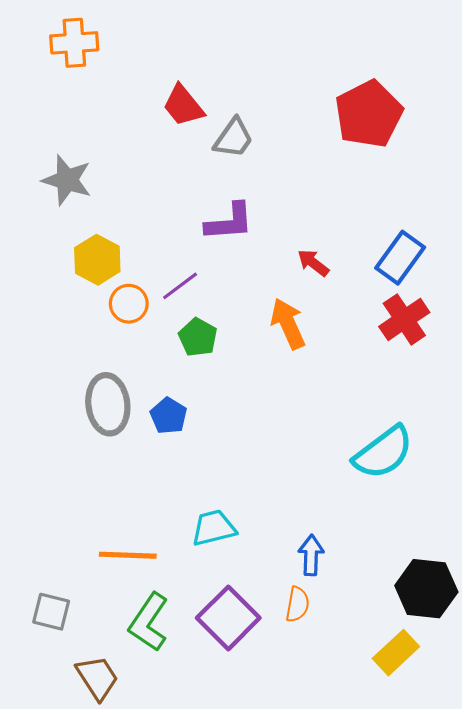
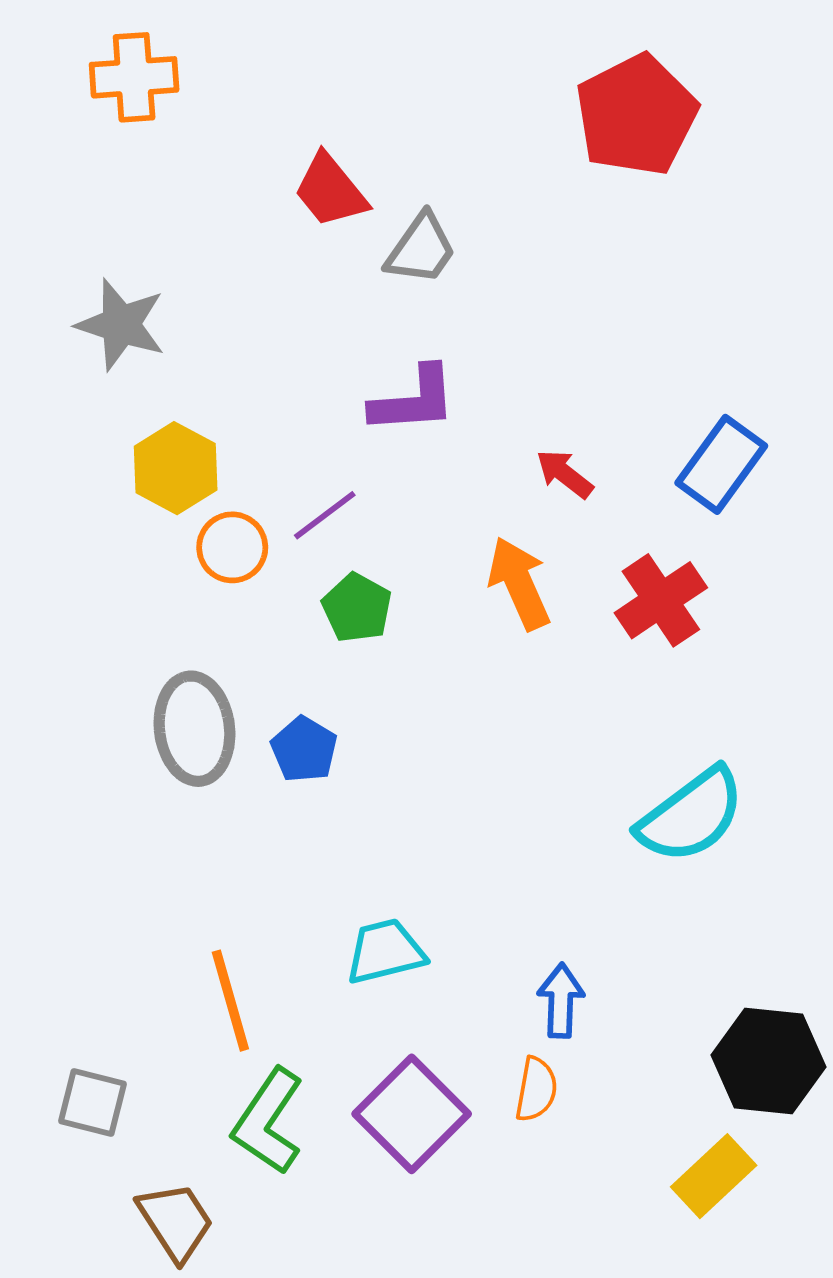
red pentagon: (369, 114) -> (636, 115), moved
red cross: (404, 319) -> (661, 600), moved
orange line: (128, 555) -> (230, 1001), turned 72

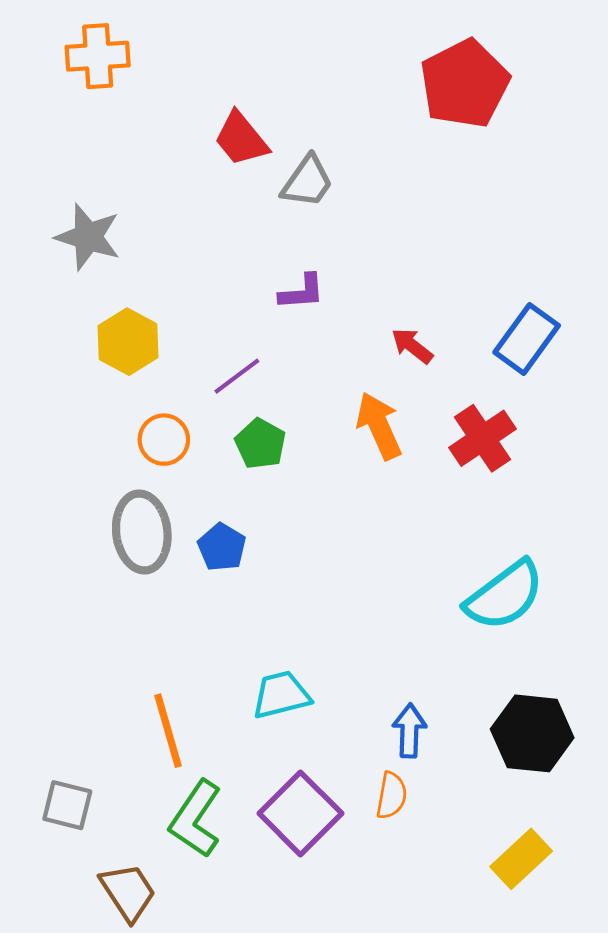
purple L-shape: (413, 400) -> (302, 292), size x0.7
orange circle: (232, 547) -> (164, 440), moved
black hexagon: (768, 1061) -> (532, 733), moved

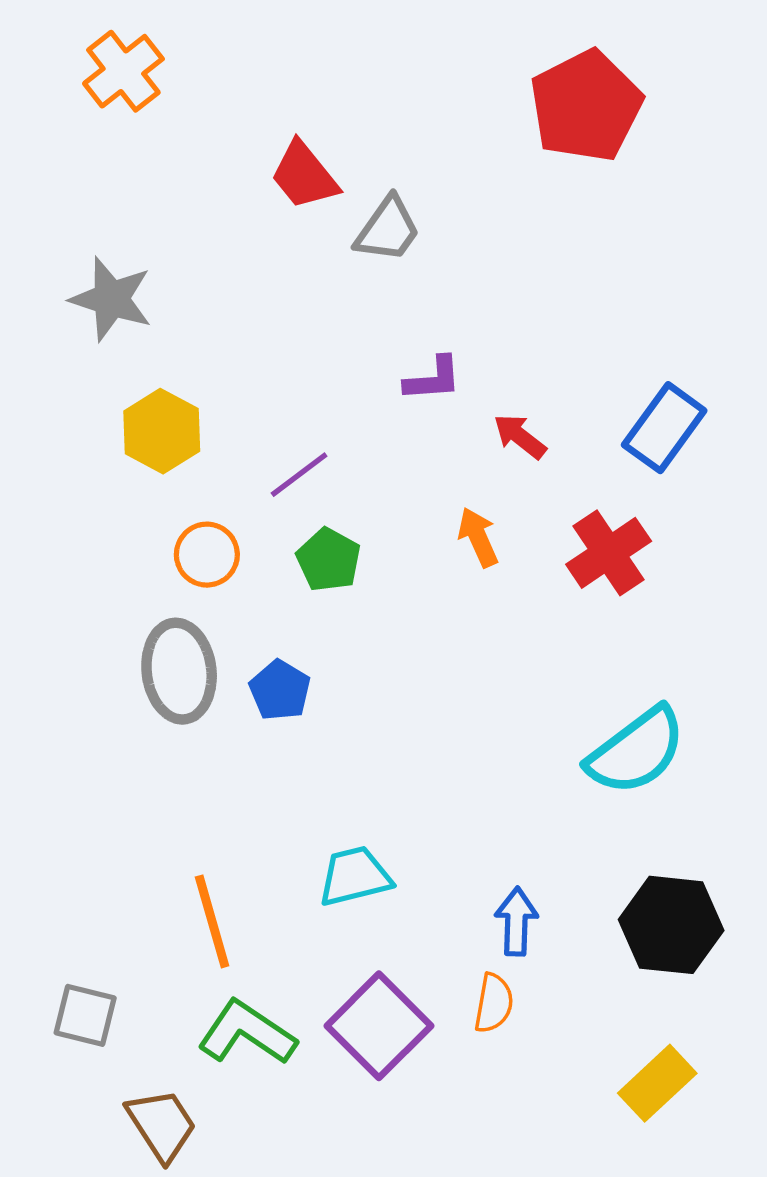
orange cross: (98, 56) -> (123, 71), turned -34
purple L-shape: (302, 292) -> (433, 379), moved
orange arrow: (379, 426) -> (478, 537), size x0.7
green L-shape: (196, 819) -> (247, 1033), turned 90

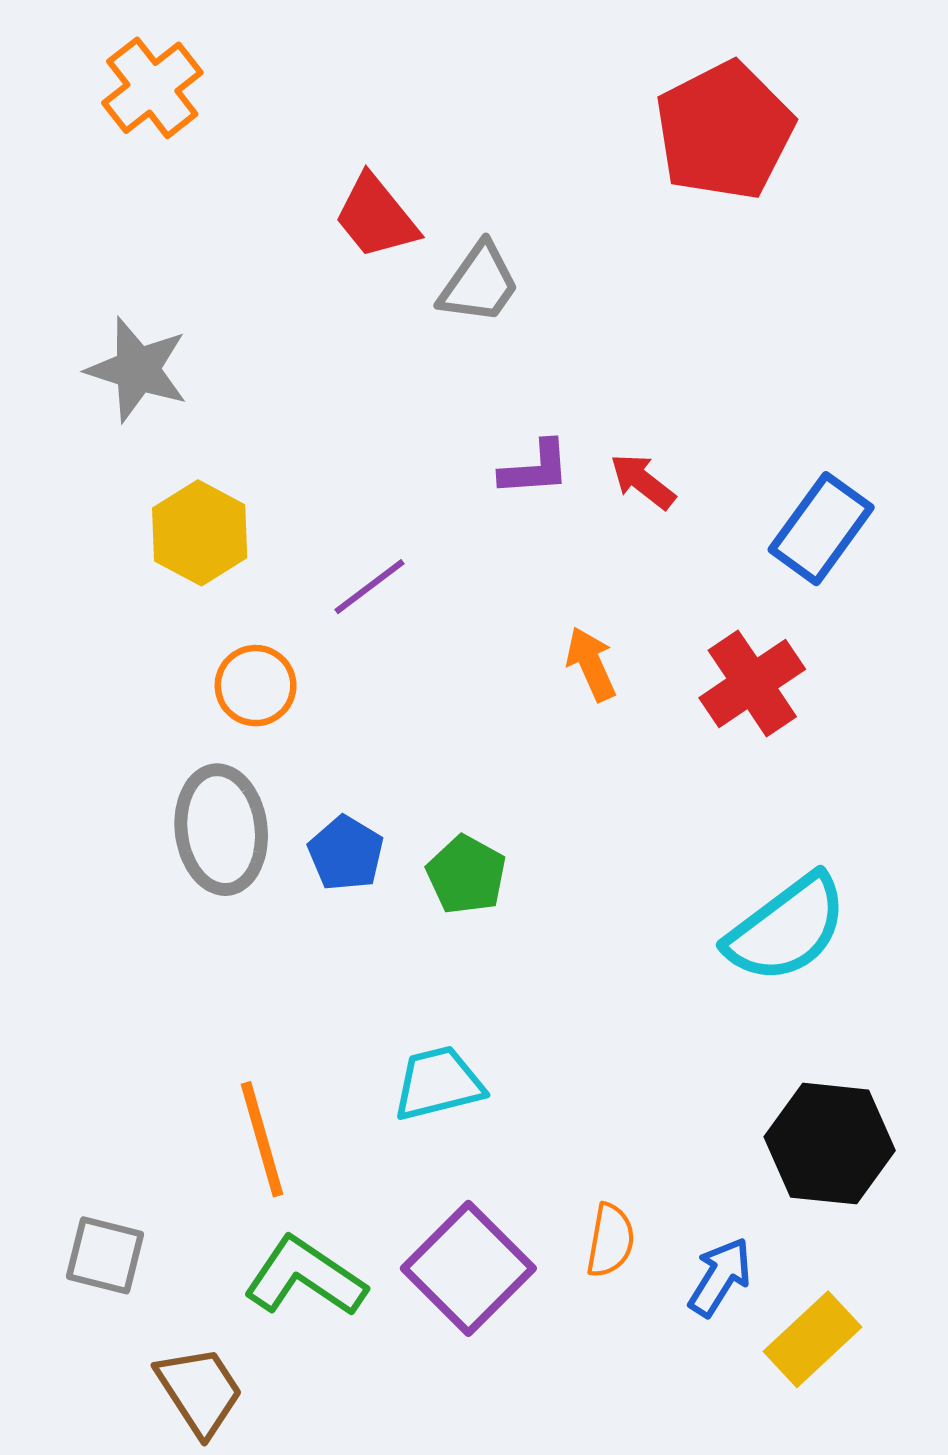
red arrow: (520, 436) -> (643, 481), moved
green pentagon: (329, 560) -> (466, 875), moved
blue arrow: (516, 921) -> (720, 1277), moved, turned 30

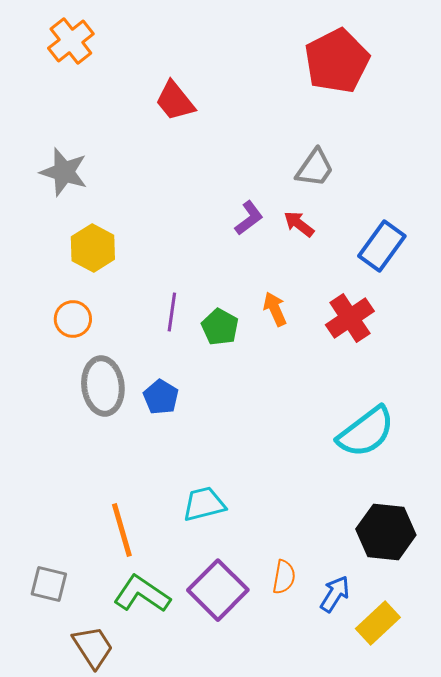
gray trapezoid: (479, 283) -> (315, 168), moved
purple L-shape: (535, 468) -> (249, 218), turned -33
purple line: (370, 587) -> (172, 312), moved, turned -45
orange circle: (256, 686) -> (73, 319), moved
green pentagon: (466, 875) -> (220, 327), moved

